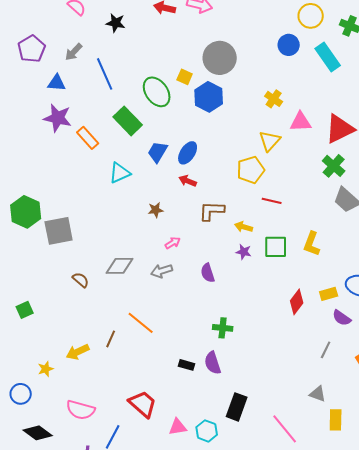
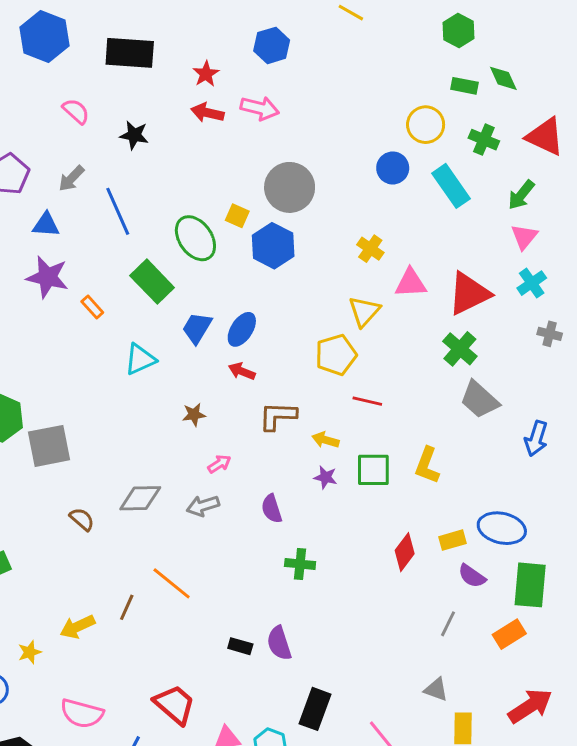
orange rectangle: (88, 138) -> (92, 307), size x0.7
green cross: (223, 328) -> (300, 564), moved

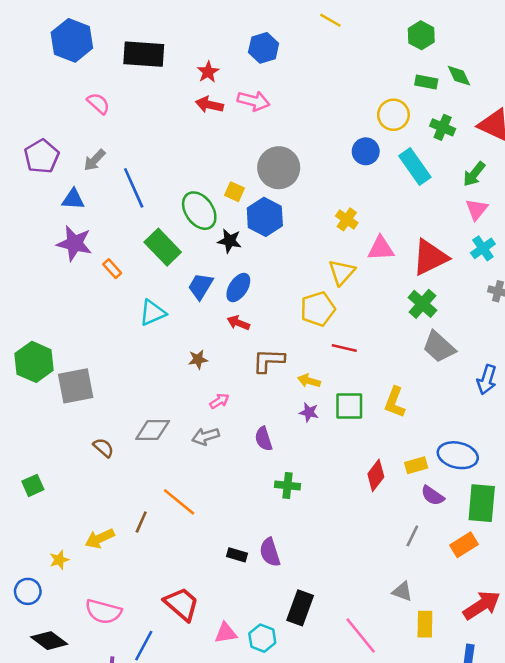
black star: (134, 135) -> (229, 241), moved

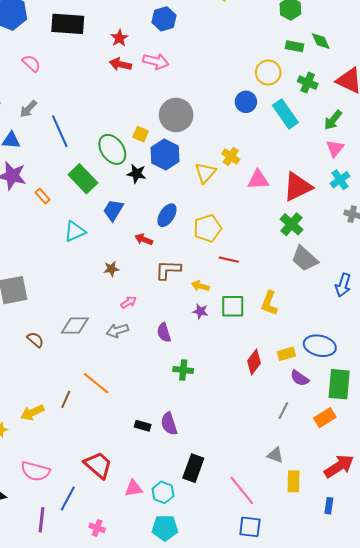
yellow triangle: (342, 272) -> (205, 173), moved
blue ellipse: (238, 288) -> (167, 215), moved

